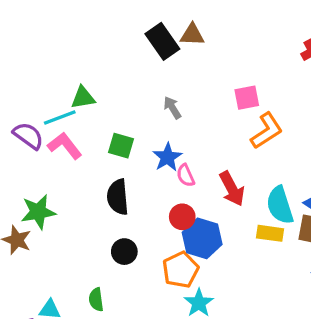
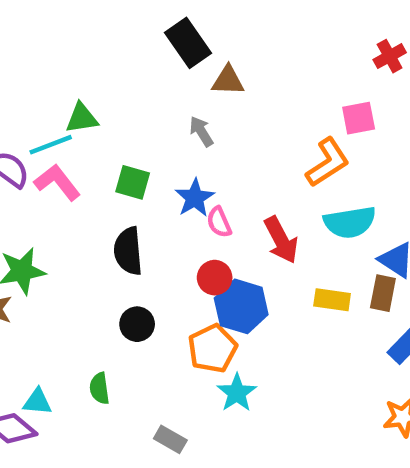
brown triangle: (192, 35) -> (228, 80), moved
pink square: (247, 98) -> (359, 118), moved
cyan semicircle: (280, 205) -> (350, 222), moved, turned -81

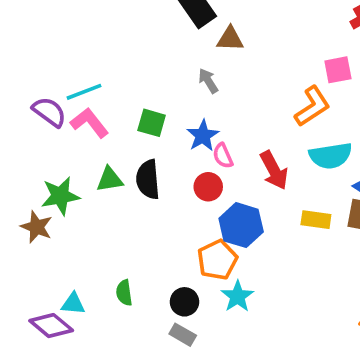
green triangle: (82, 118) -> (110, 179), moved
red circle: (215, 278) -> (208, 187), moved
black circle: (137, 324) -> (184, 302), moved

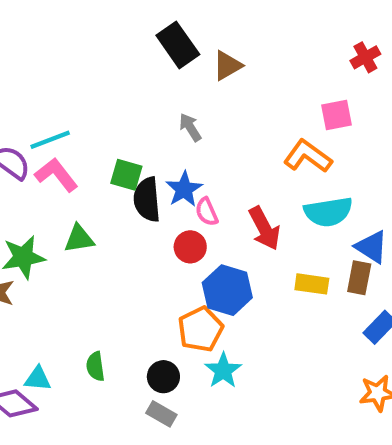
brown triangle: (230, 39) -> (227, 66), moved, turned -32
orange L-shape: (312, 106) -> (308, 156), turned -111
black semicircle: (148, 179) -> (147, 199), moved

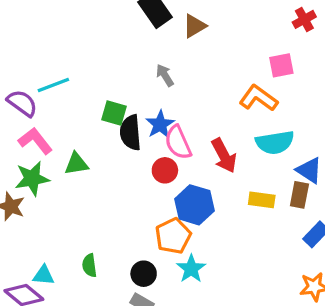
pink L-shape: (56, 175) -> (35, 141), moved
pink semicircle: (207, 212) -> (178, 142), size x1.5

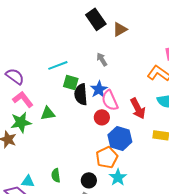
cyan line: (53, 85) -> (58, 65), moved

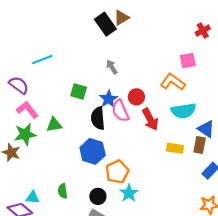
brown triangle: (120, 29) -> (121, 18), moved
cyan line: (58, 65) -> (42, 59), moved
black semicircle: (81, 94) -> (98, 118), moved
red circle: (102, 117) -> (136, 97), moved
blue hexagon: (120, 138) -> (93, 151), moved

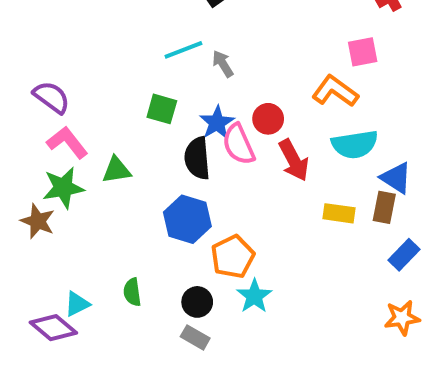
cyan line: (42, 59) -> (183, 50), moved
cyan triangle: (33, 197) -> (77, 304), turned -32

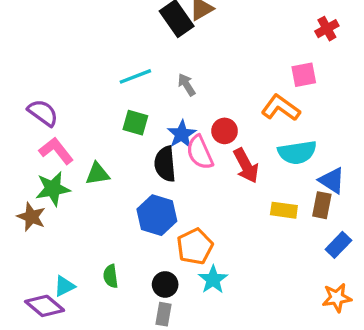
cyan line: (183, 50) -> (135, 76), moved
gray rectangle: (195, 337) -> (163, 314), turned 70

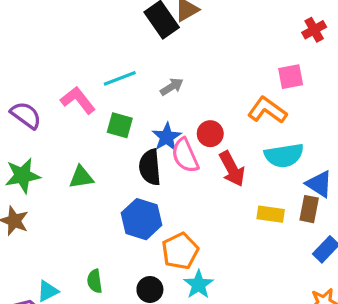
gray arrow: (187, 85) -> (172, 87), turned 90
pink L-shape: (56, 151) -> (78, 100), moved
green star: (53, 189) -> (23, 176), moved

